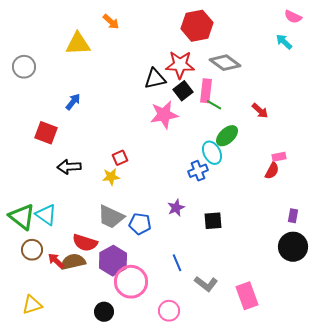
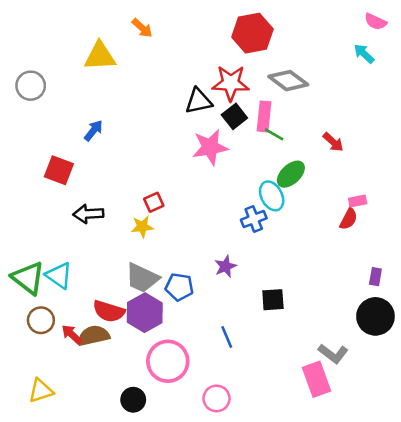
black square: (213, 221) -> (273, 300), moved
purple hexagon: (113, 261) -> (145, 313), moved
gray L-shape: (206, 284) -> (333, 354), moved

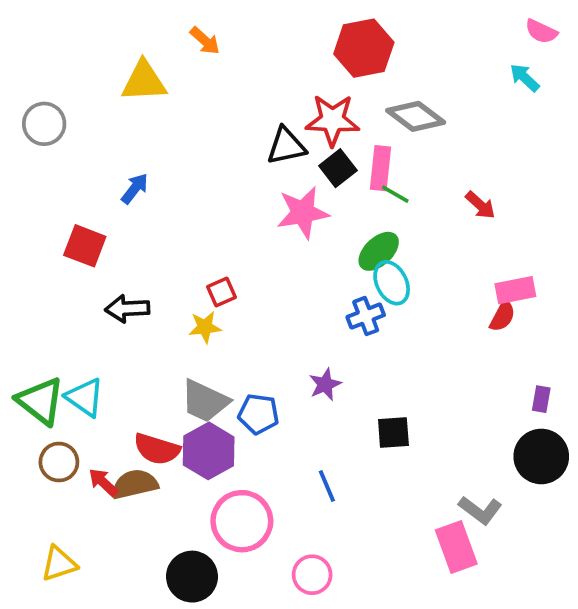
green ellipse: (291, 174) -> (379, 251), moved
pink rectangle: (358, 201) -> (515, 290), size x1.5
black circle: (133, 400) -> (192, 577), size x1.4

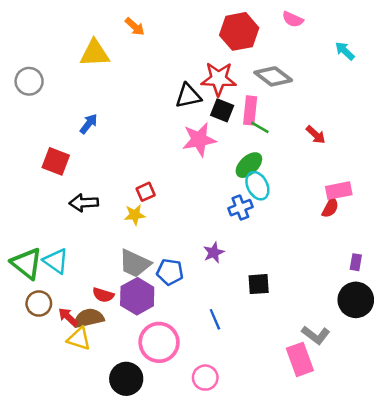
pink semicircle: (541, 31) -> (293, 19), moved
black square: (338, 168) -> (222, 110), turned -30
red semicircle: (157, 449) -> (103, 295), size x0.7
yellow triangle: (59, 564) -> (79, 339), moved, turned 35

